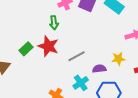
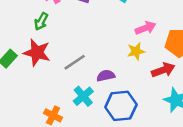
green arrow: (54, 23) -> (41, 21), turned 40
yellow star: (118, 59) -> (136, 51), moved

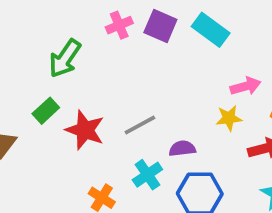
green arrow: (41, 21) -> (65, 58), moved, size x1.5
red star: (37, 53) -> (85, 130), moved

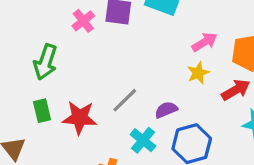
green rectangle: (46, 111) -> (42, 111), turned -45

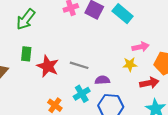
green arrow: (45, 62) -> (26, 19), moved
gray line: (125, 100) -> (79, 65), turned 42

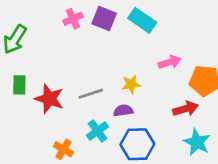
yellow star: (130, 64) -> (131, 84), moved
gray line: (79, 65) -> (91, 94), turned -30

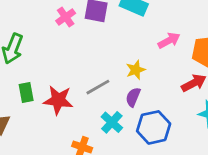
purple semicircle: (123, 111) -> (133, 97), turned -48

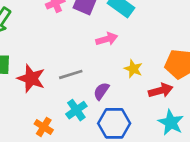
pink arrow: (169, 41) -> (107, 39), moved
yellow star: (136, 70) -> (133, 69), moved, turned 30

